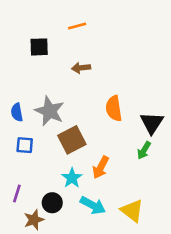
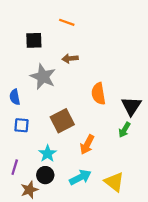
orange line: (77, 26) -> (67, 22), turned 35
gray star: (50, 111) -> (43, 77), moved
cyan star: (72, 178) -> (48, 154), moved
cyan arrow: (93, 205) -> (80, 177), turned -55

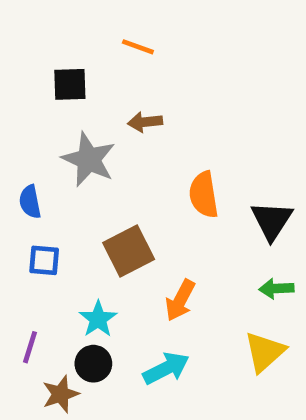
green arrow: (124, 130) -> (276, 289), moved, turned 56
yellow triangle: (114, 182) -> (265, 352), moved, turned 40

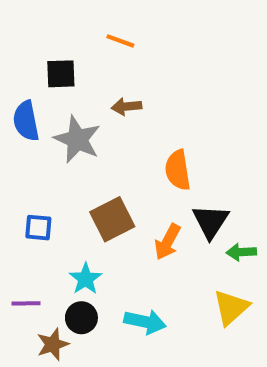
blue semicircle: (30, 202) -> (26, 121), moved, size x1.4
black triangle: (272, 220) -> (211, 221), moved
orange arrow: (180, 300) -> (168, 242), moved
purple line: (30, 347) -> (26, 303), turned 72
cyan arrow: (166, 368) -> (145, 322), turned 39

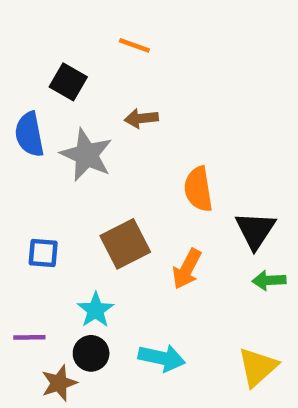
black square: (61, 74) -> (68, 82), turned 32
black triangle: (211, 221) -> (255, 230), moved
yellow triangle: (231, 307) -> (258, 367), moved

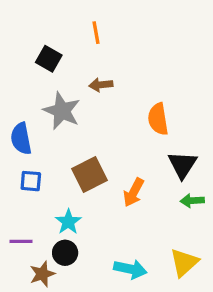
orange line: (134, 45) -> (96, 33), turned 60
blue semicircle: (29, 134) -> (21, 139), moved
orange semicircle: (198, 189) -> (158, 119), moved
cyan arrow: (162, 358) -> (130, 269), moved

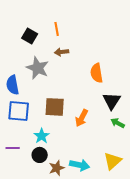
orange line: (96, 33) -> (57, 29), moved
brown square: (90, 174) -> (55, 107), turned 30
blue square: (31, 181) -> (19, 111), size x1.6
green arrow: (192, 201) -> (118, 123), turned 32
brown star: (42, 274) -> (57, 168), moved

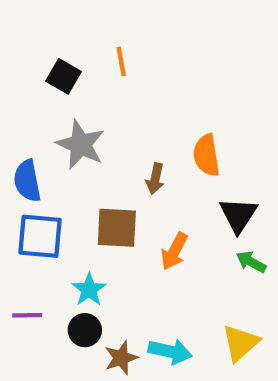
brown arrow: (62, 52) -> (155, 179), moved, turned -72

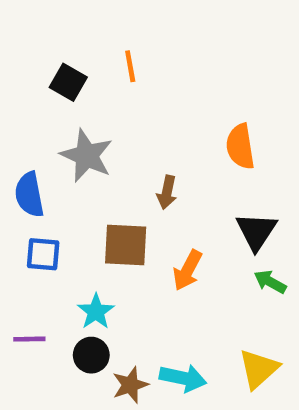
orange semicircle: (206, 155) -> (240, 146), moved
blue square: (40, 236) -> (43, 254), size x0.7

